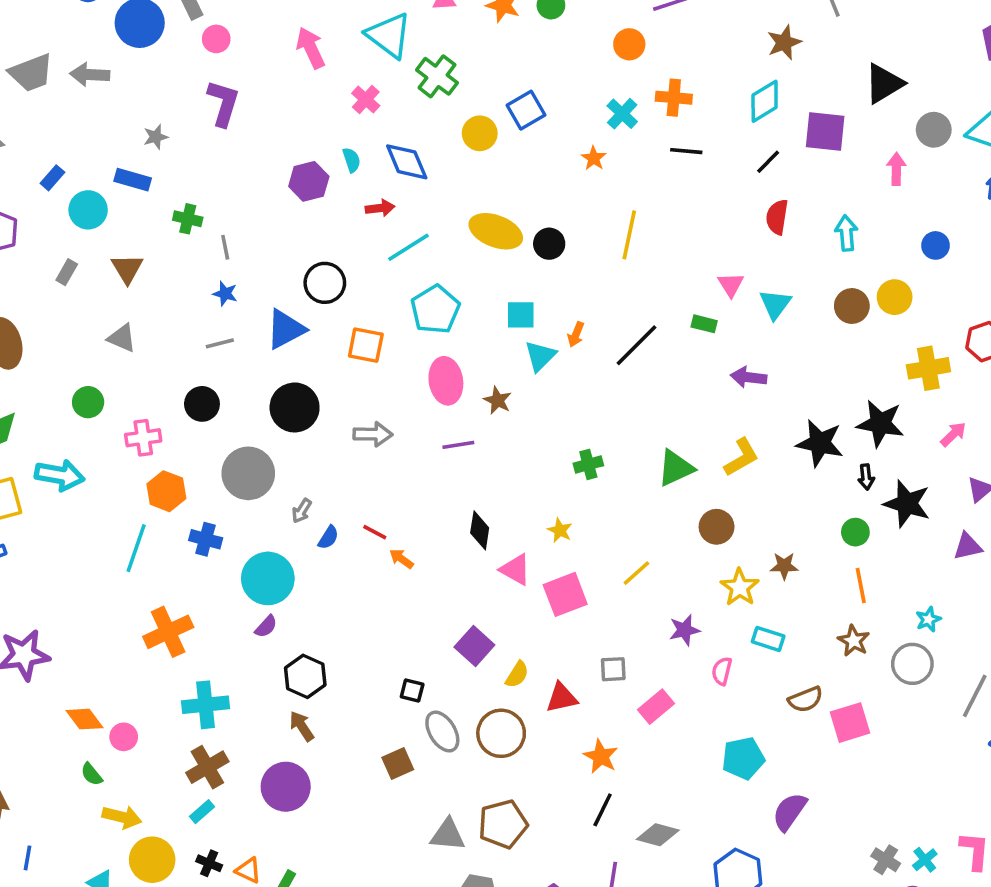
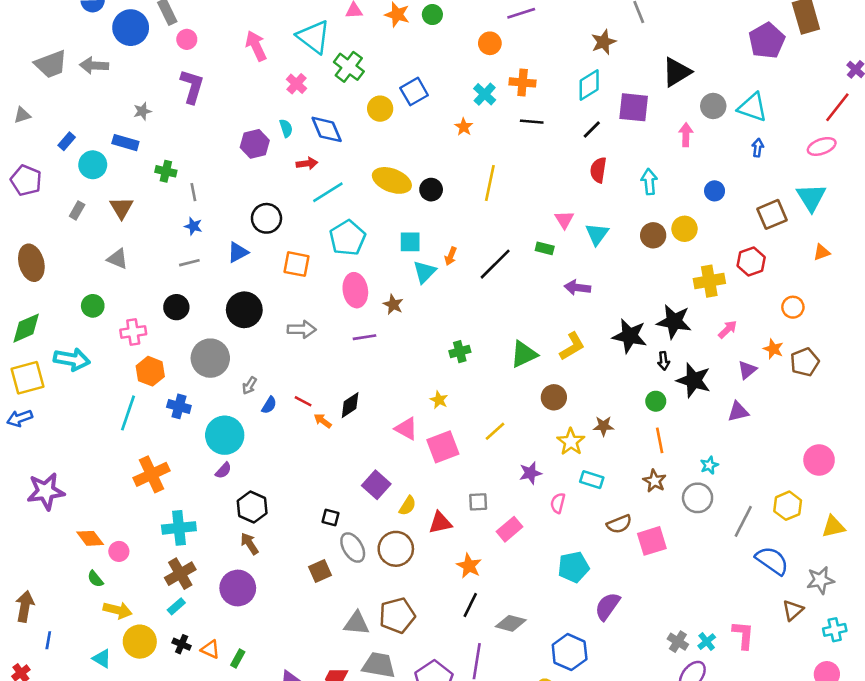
blue triangle: (286, 329) -> (238, 252), size x0.7
black diamond: (480, 530) -> (350, 405), moved, turned 48

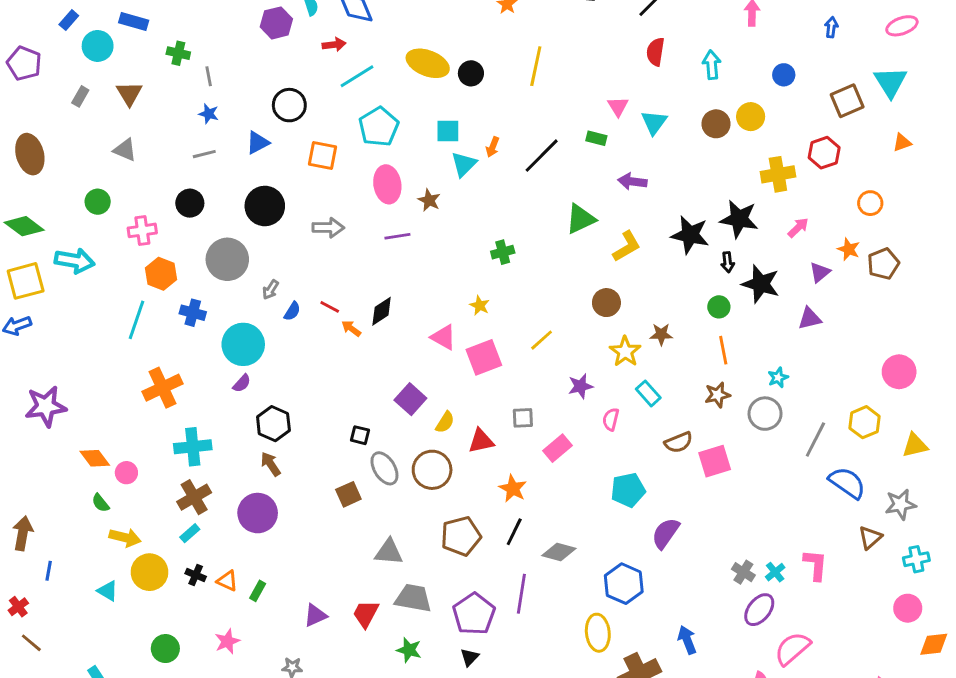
green diamond: (26, 328) -> (24, 226), turned 60
green triangle: (524, 354) -> (581, 219), moved
cyan rectangle: (592, 480) -> (648, 393), turned 30
brown star: (654, 481) -> (717, 395), turned 30
brown pentagon: (397, 615) -> (461, 536), moved

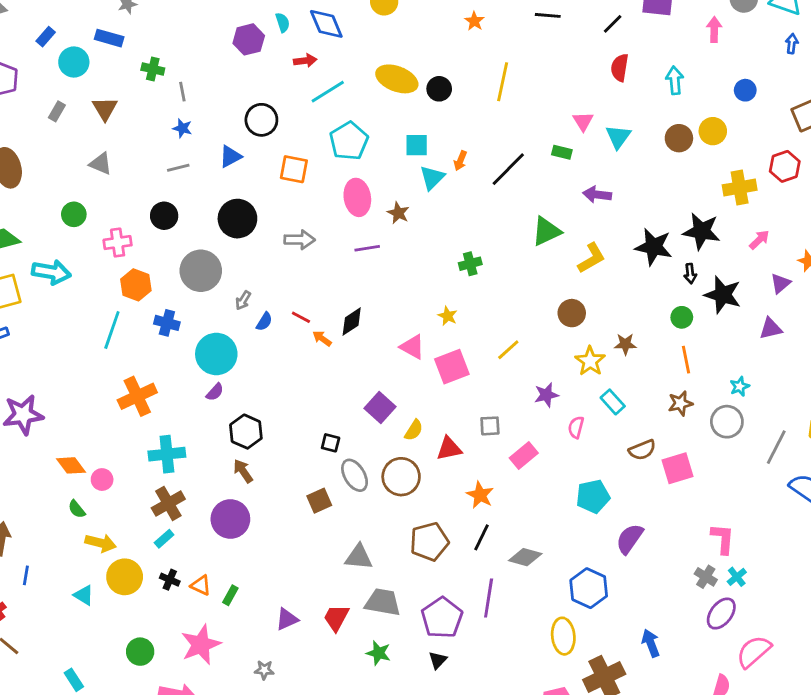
pink L-shape: (815, 565) -> (723, 539), moved
pink star: (227, 641) -> (201, 645), size x1.6

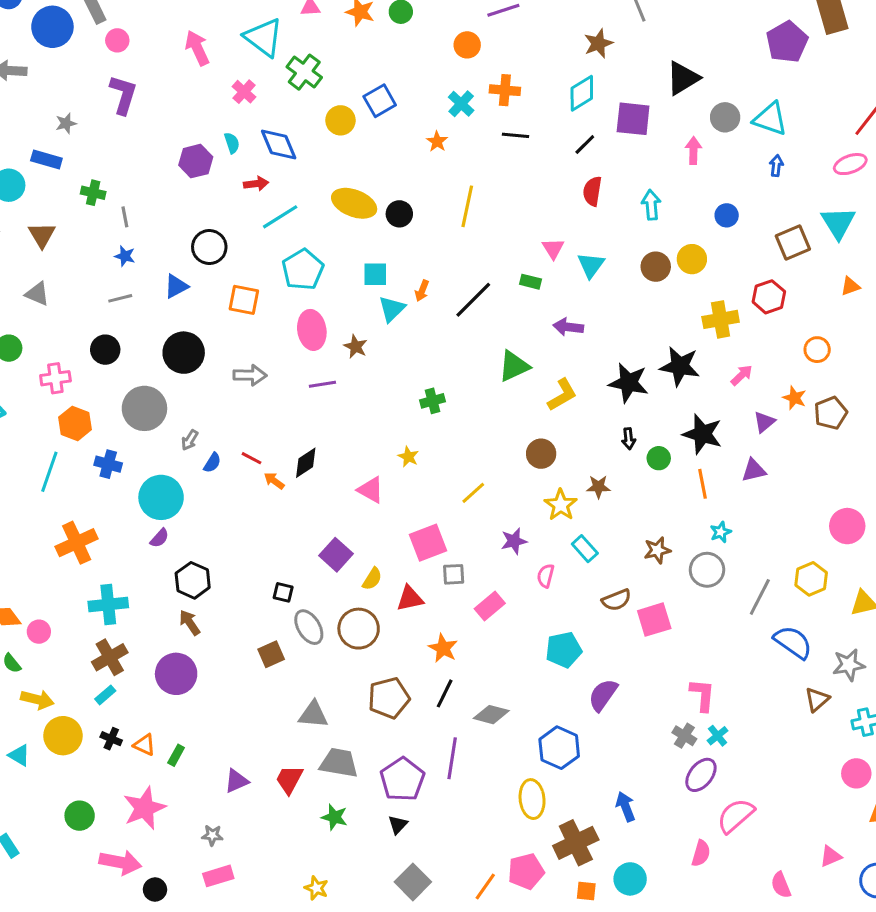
black arrow: (690, 274) -> (629, 439), moved
orange line: (686, 360) -> (702, 484), moved
pink square: (452, 367) -> (428, 543), moved

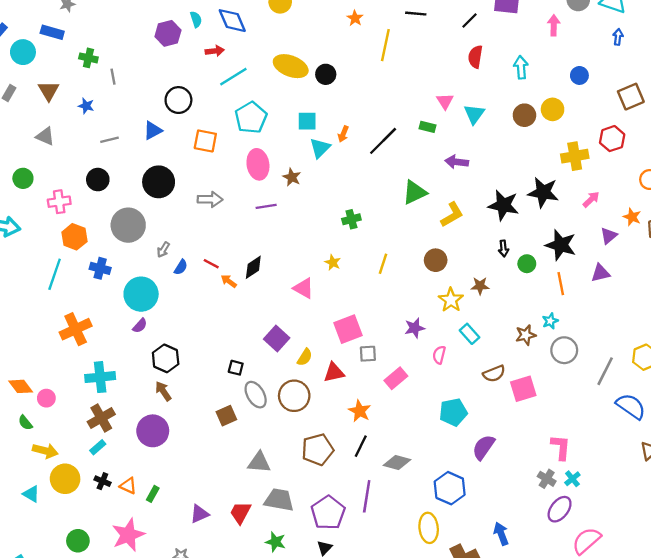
yellow line: (467, 206) -> (385, 45), moved
blue star: (125, 256) -> (86, 106), moved
yellow line: (473, 493) -> (383, 264), moved, turned -30
cyan star: (721, 532) -> (550, 321), moved

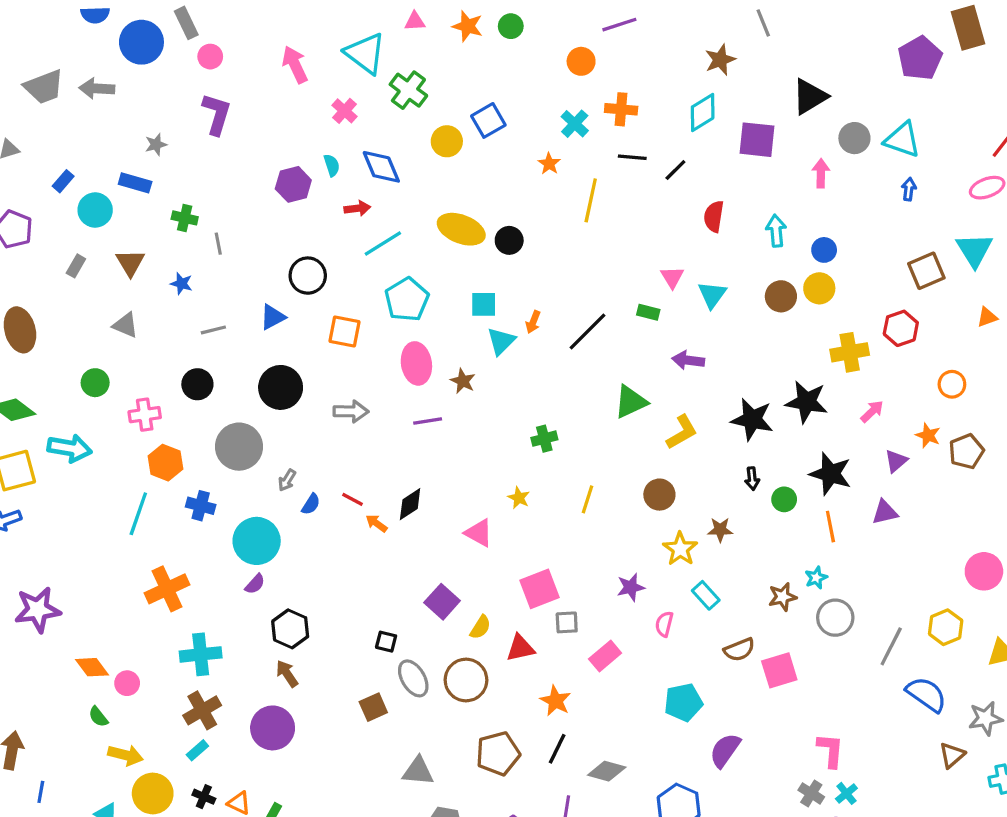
black line: (470, 21) -> (675, 170), moved
blue circle: (579, 75) -> (824, 250), moved

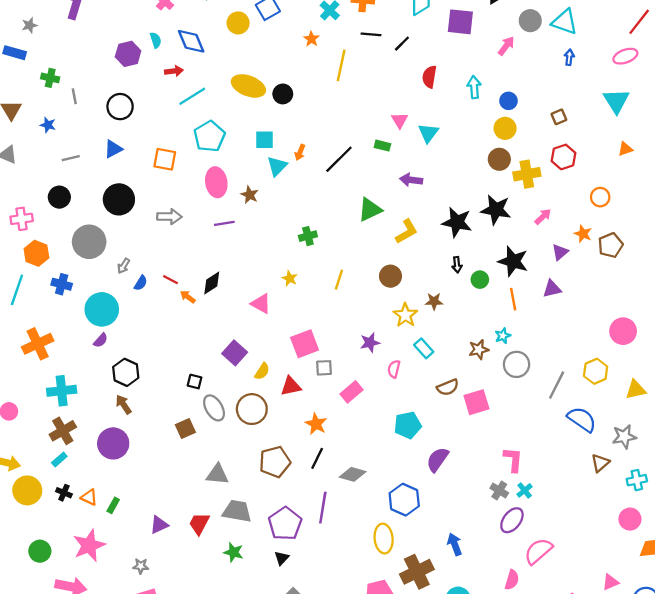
pink arrow: (821, 173) -> (506, 46), turned 36
brown square: (926, 271) -> (559, 117), moved, size x0.6
black circle: (308, 276) -> (120, 107), moved
brown circle: (781, 296) -> (499, 159), moved

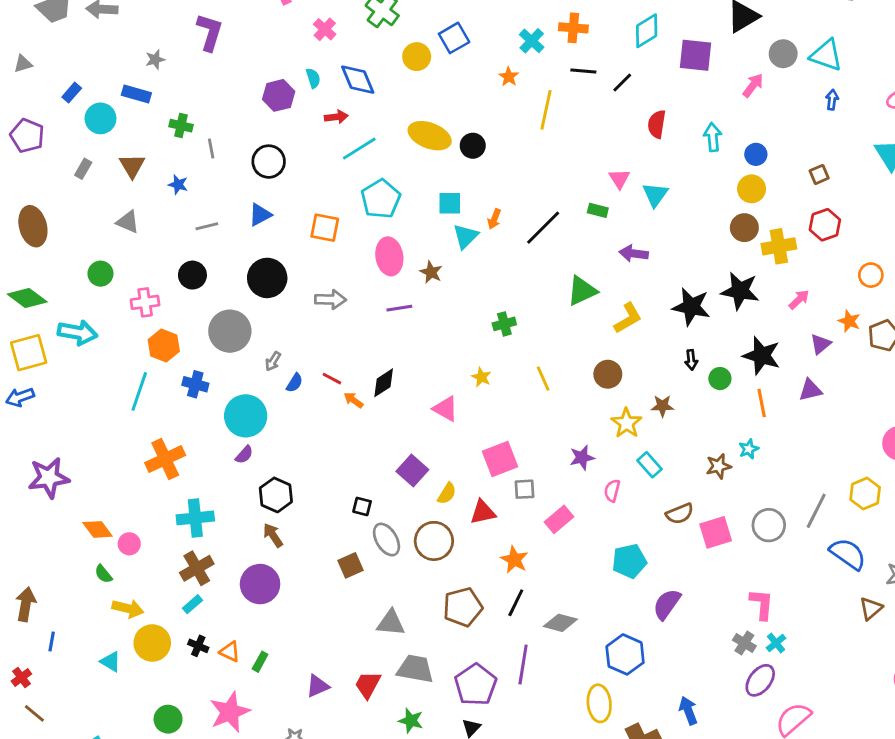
yellow line: (339, 280) -> (543, 379), turned -42
gray circle: (517, 364) -> (769, 525), moved

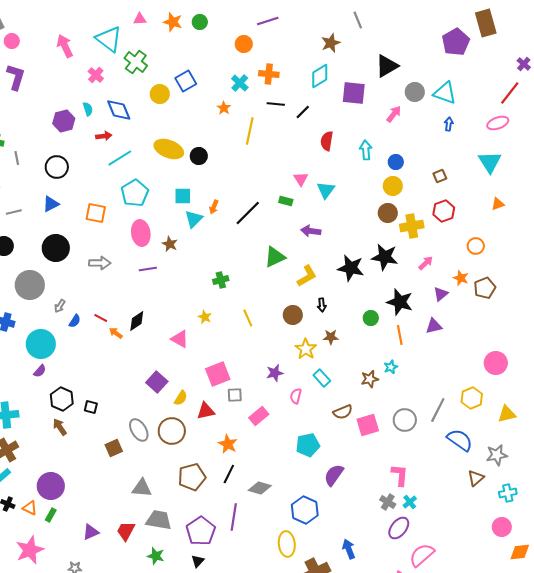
black arrow: (691, 360) -> (322, 305), moved
black square: (362, 506) -> (91, 407), moved
purple circle: (260, 584) -> (51, 486), moved

